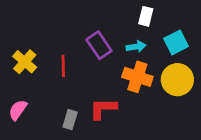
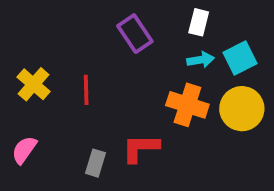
purple rectangle: (99, 45) -> (135, 34), moved
cyan arrow: (136, 47) -> (201, 60), moved

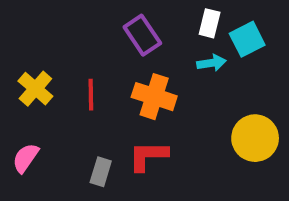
cyan square: (240, 58) -> (247, 39), moved
orange cross: (187, 105) -> (154, 97), moved
yellow circle: (242, 109) -> (255, 138), moved

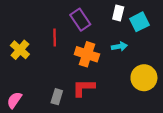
cyan arrow: (212, 63) -> (119, 46), moved
red line: (91, 95) -> (55, 38), moved
pink semicircle: (26, 158) -> (14, 100), moved

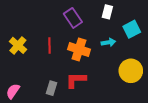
cyan square: (139, 22) -> (132, 29), moved
red line: (55, 38) -> (49, 45), moved

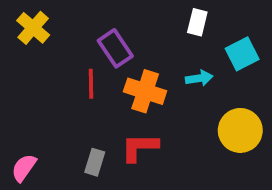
purple rectangle: (73, 18) -> (115, 48), moved
yellow cross: (18, 45) -> (33, 28), moved

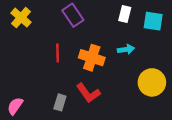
purple rectangle: (115, 48) -> (73, 15), moved
cyan square: (242, 54) -> (153, 21), moved, turned 36
red L-shape: (140, 147) -> (88, 93), turned -125

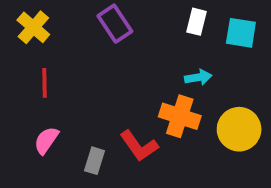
red line: (58, 53) -> (44, 83), moved
orange cross: (92, 58) -> (180, 116), moved
pink semicircle: (15, 106) -> (46, 140), moved

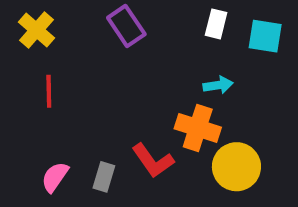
yellow circle: (239, 129) -> (236, 167), moved
pink semicircle: (46, 140) -> (55, 177), moved

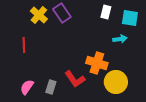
yellow cross: (37, 30) -> (39, 15), moved
cyan arrow: (218, 85) -> (120, 39), moved

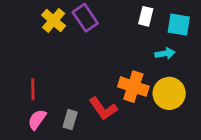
red line: (24, 45) -> (33, 89), moved
yellow circle: (116, 82) -> (169, 93), moved

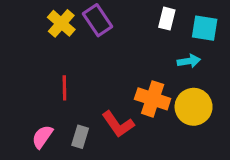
red line: (33, 89) -> (64, 88), moved

